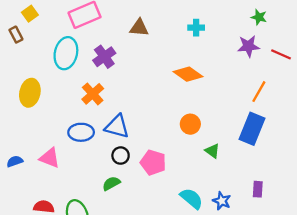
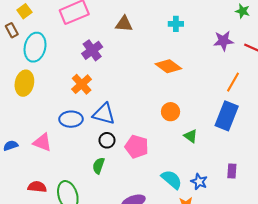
green star: (259, 17) -> (242, 11), moved
cyan ellipse: (66, 53) -> (35, 47), moved
green semicircle: (111, 183) -> (99, 166), turned -42

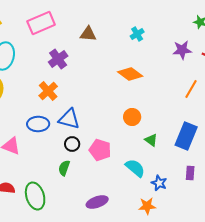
cyan cross: (176, 24) -> (137, 34), turned -32
blue rectangle: (227, 116) -> (186, 136), moved
cyan semicircle: (172, 179) -> (135, 168), moved

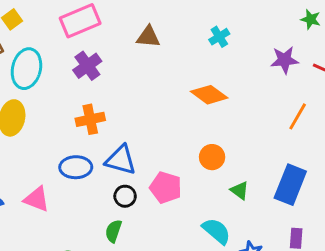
purple cross: (58, 59) -> (87, 66), moved
orange cross: (48, 91) -> (90, 119), turned 30
pink pentagon: (100, 150) -> (166, 188), moved

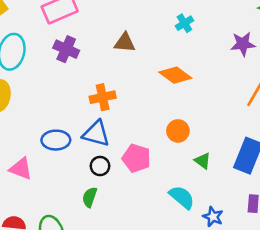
brown triangle: (148, 37) -> (125, 43), moved
purple cross: (87, 66) -> (66, 49), turned -30
orange cross: (90, 119) -> (103, 97), moved

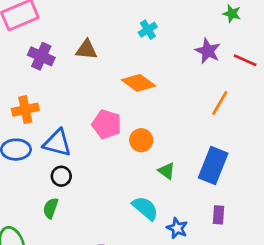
purple star: (243, 44) -> (208, 51), turned 30
purple cross: (66, 49) -> (41, 56), moved
orange cross: (103, 97) -> (25, 110), moved
pink pentagon: (136, 158) -> (107, 124), moved

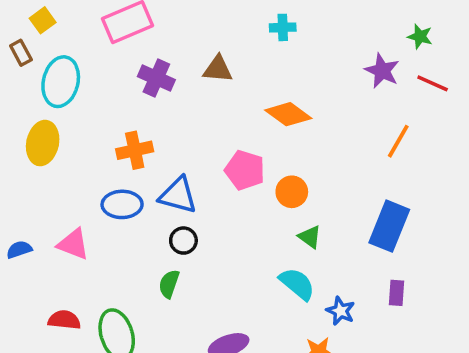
green star: (232, 14) -> (420, 37), moved
cyan cross: (148, 30) -> (283, 27), moved, turned 30
green triangle: (167, 171) -> (310, 237), moved

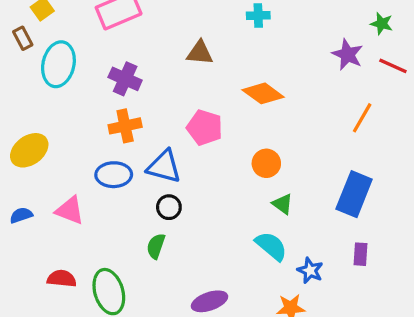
purple cross: (156, 78) -> (125, 79), moved
yellow ellipse: (43, 143) -> (29, 150), moved, turned 42
pink pentagon: (245, 170) -> (205, 128), moved

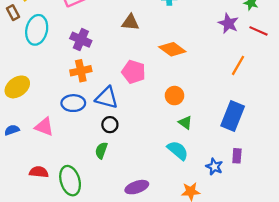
blue star: (310, 270) -> (214, 167), moved

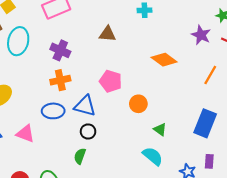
orange diamond: (172, 49) -> (164, 60), moved
orange circle: (174, 96) -> (138, 104), moved

